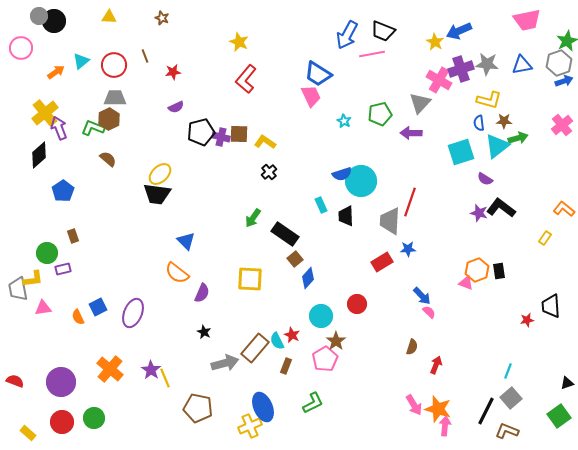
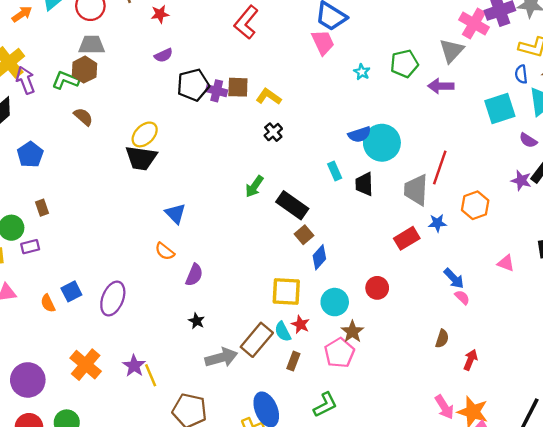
orange hexagon: (477, 270) -> (475, 205), moved
orange semicircle: (177, 273) -> (165, 251), size x0.7
yellow square: (250, 279) -> (286, 291), moved

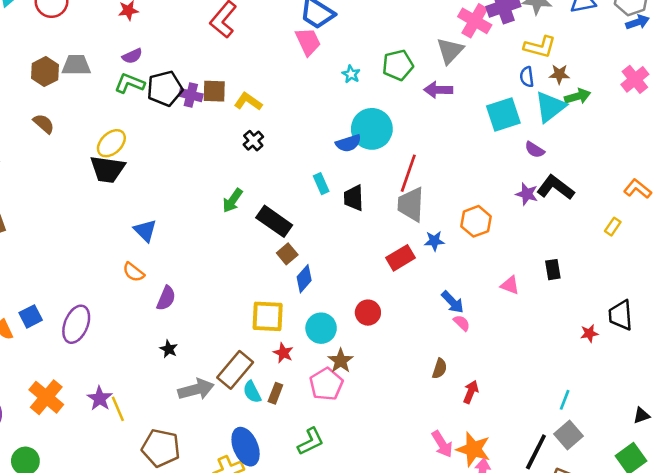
gray trapezoid: (92, 45) -> (76, 65), moved
green L-shape: (66, 80) -> (130, 83), moved
cyan circle: (382, 143) -> (372, 129), moved
red line: (440, 168) -> (408, 173), moved
cyan semicircle: (283, 332) -> (252, 392), moved

